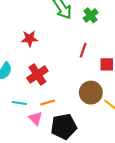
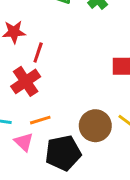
red line: (83, 50) -> (38, 53), moved
brown circle: (91, 93) -> (95, 126), moved

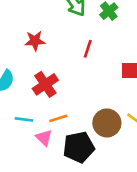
red line: (38, 53) -> (88, 49), moved

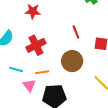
red line: (88, 49) -> (76, 32), moved, turned -48
brown circle: (107, 123) -> (72, 61), moved

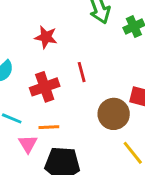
red line: (76, 32) -> (82, 72), moved
brown circle: (72, 61) -> (114, 114), moved

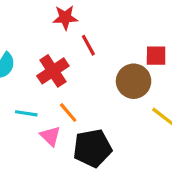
red star: (46, 37) -> (65, 18), moved
orange line: (49, 127) -> (68, 113), turned 66

